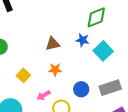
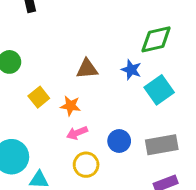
orange star: (55, 70) -> (71, 106), moved
yellow square: (23, 75) -> (39, 97), moved
pink arrow: (43, 95) -> (77, 133), moved

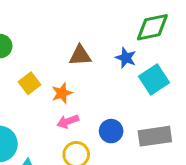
orange star: (71, 106) -> (62, 93), turned -30

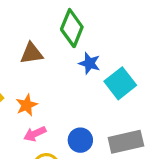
green diamond: (152, 27) -> (72, 28), moved, turned -52
brown triangle: (80, 55) -> (32, 53), moved

